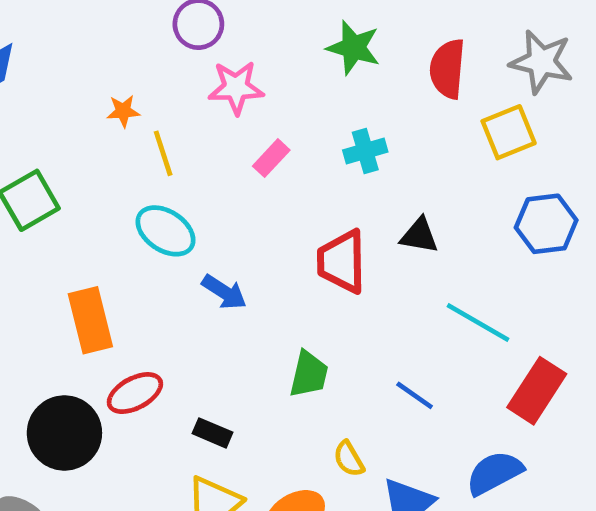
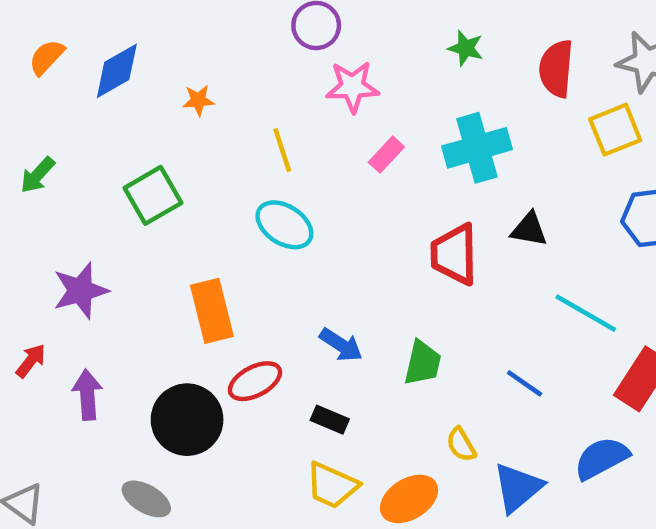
green star: (353, 48) -> (466, 48), size x0.7
orange star: (123, 111) -> (198, 100), moved
cyan cross: (365, 151) -> (477, 148), size x1.6
blue arrow: (224, 292) -> (341, 345), moved

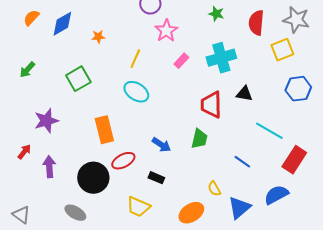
pink star: (352, 87) -> (166, 31), turned -30
yellow line: (282, 150) -> (135, 59), turned 42
green trapezoid: (423, 363) -> (199, 139), moved
yellow trapezoid: (332, 485) -> (138, 207), moved

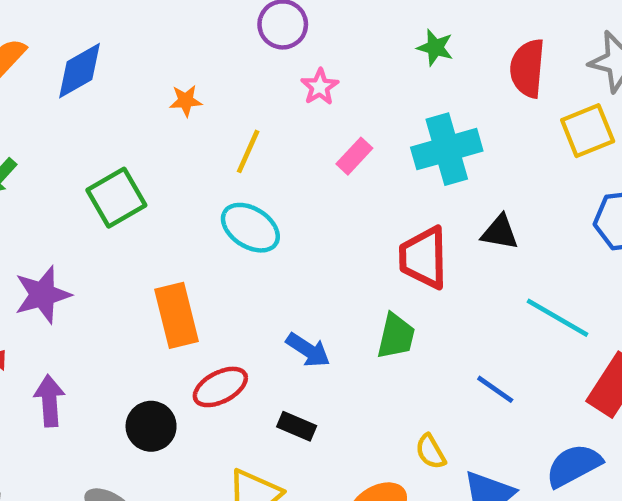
pink star: (166, 31) -> (320, 87), size x0.7
orange star: (98, 37) -> (186, 101), moved
black circle: (93, 178) -> (151, 426), size x0.7

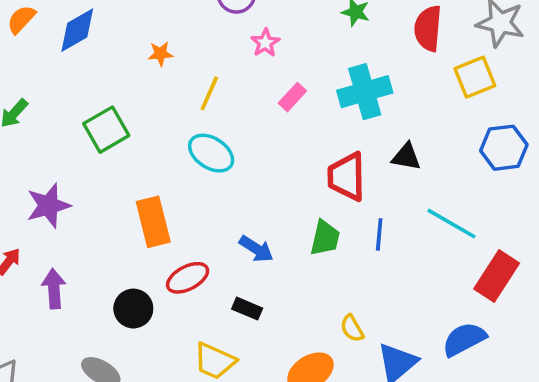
blue line: (495, 389) -> (379, 234), moved, turned 60

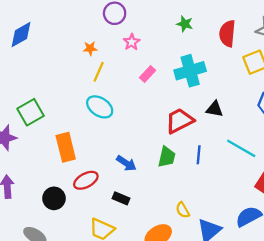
orange star: (160, 54) -> (90, 48), moved
green square: (106, 130) -> (31, 112), moved
red trapezoid: (347, 177) -> (179, 121), turned 64

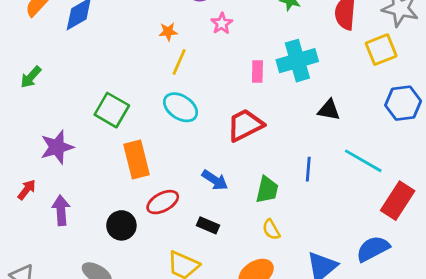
pink rectangle: (148, 74) -> (257, 72), moved, turned -42
green square: (31, 112) -> (112, 110), moved, turned -30
red trapezoid: (179, 121) -> (245, 125), moved
green trapezoid: (167, 157) -> (267, 190), moved
yellow semicircle: (183, 210) -> (271, 230), moved

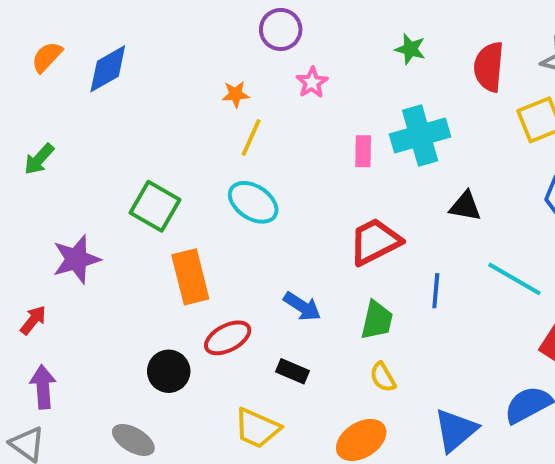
red trapezoid: (245, 125) -> (375, 242), moved
purple arrow: (61, 210) -> (43, 387), moved

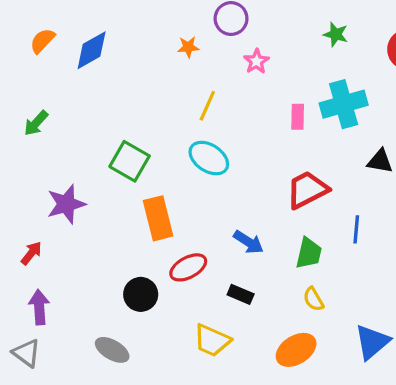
orange star: (235, 94) -> (188, 47), moved

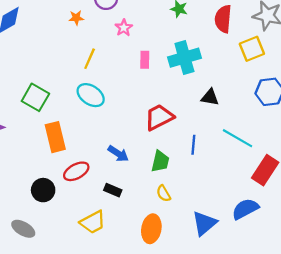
pink rectangle: (298, 117) -> (145, 60), moved
yellow trapezoid: (212, 340) -> (93, 222), turned -52
orange ellipse: (296, 350) -> (151, 229), turned -48

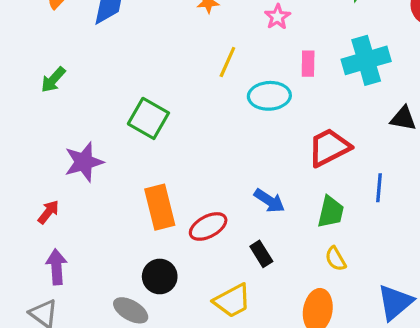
cyan ellipse: (91, 95) -> (269, 96), moved, turned -36
orange rectangle: (55, 137) -> (160, 207), moved
black circle: (43, 190) -> (160, 276), moved
black rectangle: (113, 190) -> (261, 254), turned 35

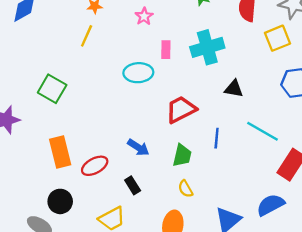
yellow line: (227, 62) -> (87, 36), moved

